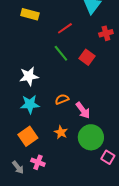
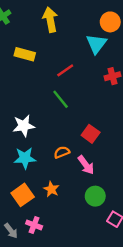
red square: (87, 57) -> (91, 134), moved
orange star: (61, 132) -> (51, 189), moved
green circle: (91, 137) -> (95, 196), size x0.7

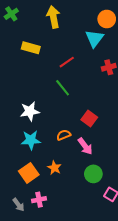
pink cross: (34, 225) -> (39, 200), turned -32

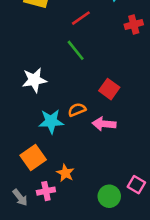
cyan star: (31, 140) -> (51, 121), moved
pink arrow: (85, 146) -> (104, 124), turned 132
orange star: (54, 168) -> (65, 173), moved
green circle: (93, 174) -> (109, 196), moved

